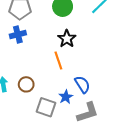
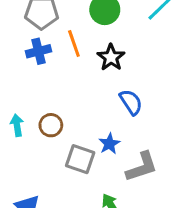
orange line: (58, 60) -> (74, 44), moved
blue semicircle: (82, 84) -> (131, 102), moved

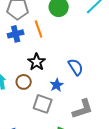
black star: (111, 57) -> (37, 62), moved
blue star: (109, 144) -> (57, 85), moved

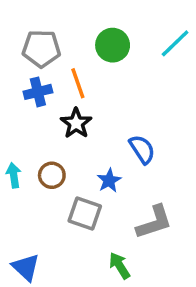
black star: (37, 62) -> (76, 123), moved

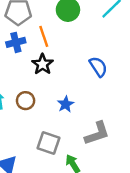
blue semicircle: (142, 149) -> (98, 67), moved
gray square: (85, 213) -> (49, 143), moved

